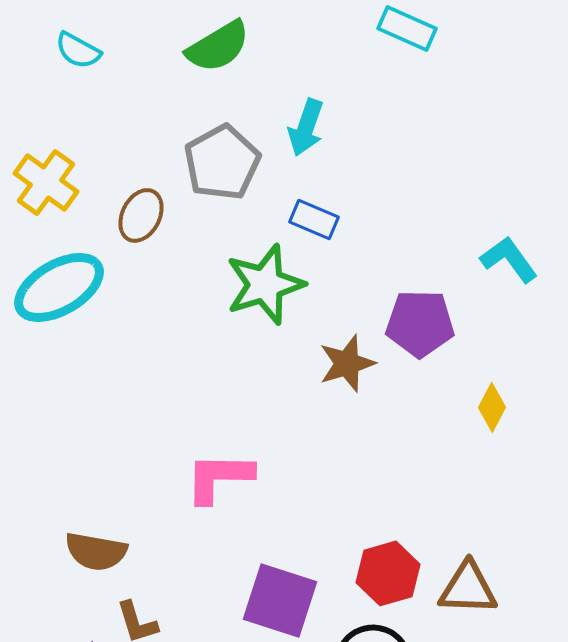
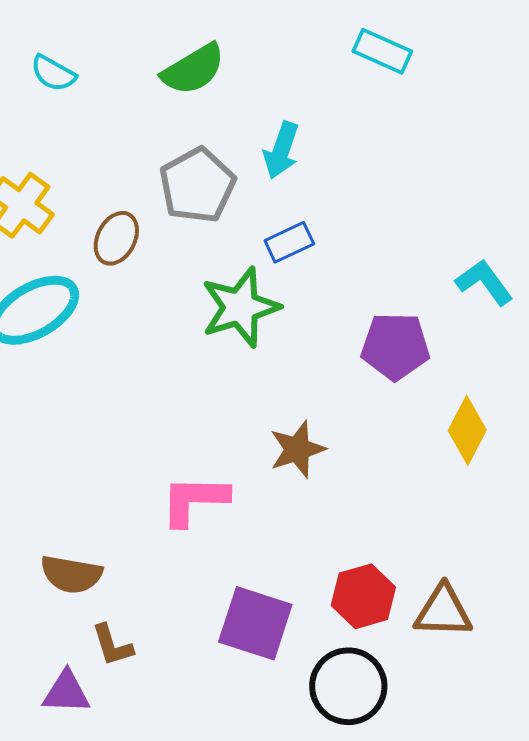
blue rectangle: (314, 219) -> (289, 242), turned -48
brown star: (347, 363) -> (297, 449), moved
yellow diamond: (492, 407) -> (467, 430), size x1.4

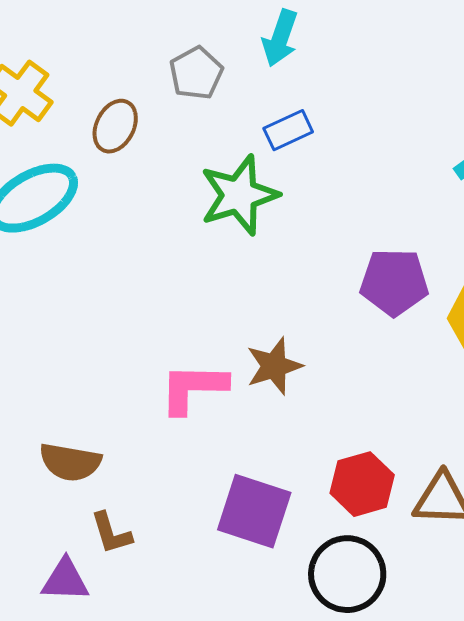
gray pentagon: (197, 185) -> (196, 73), size x0.7
purple pentagon: (395, 346) -> (394, 282), moved
brown star: (297, 449) -> (274, 366), moved

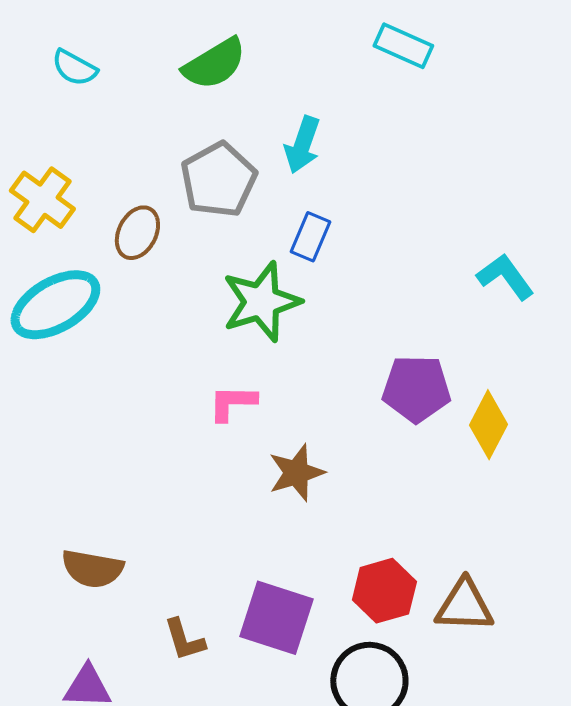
gray pentagon: (196, 73) -> (218, 180), size x1.4
blue rectangle: (288, 130) -> (310, 237), turned -42
pink L-shape: (193, 388) -> (232, 403), moved, size x0.7
brown L-shape: (111, 533) -> (184, 640), moved

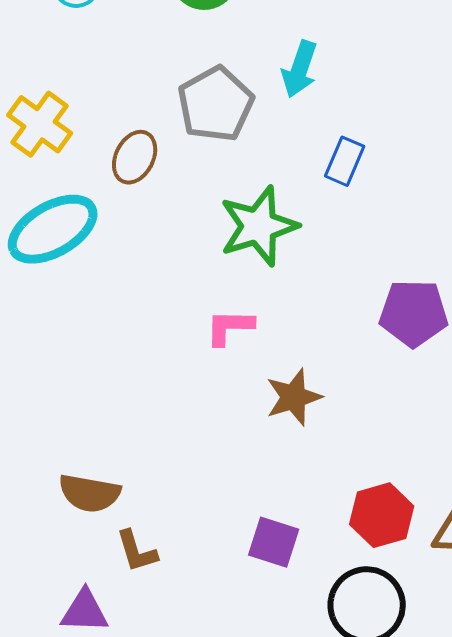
blue rectangle: (310, 237) -> (345, 161), moved
purple square: (276, 618) -> (274, 542), size x0.7
brown L-shape: (184, 640) -> (137, 551), moved

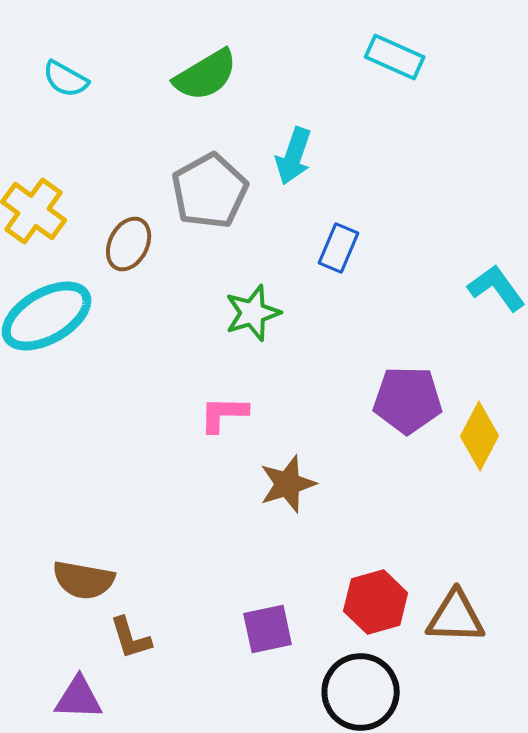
green star: (259, 226) -> (253, 313), size x0.7
purple square: (274, 542) -> (268, 629), turned -30

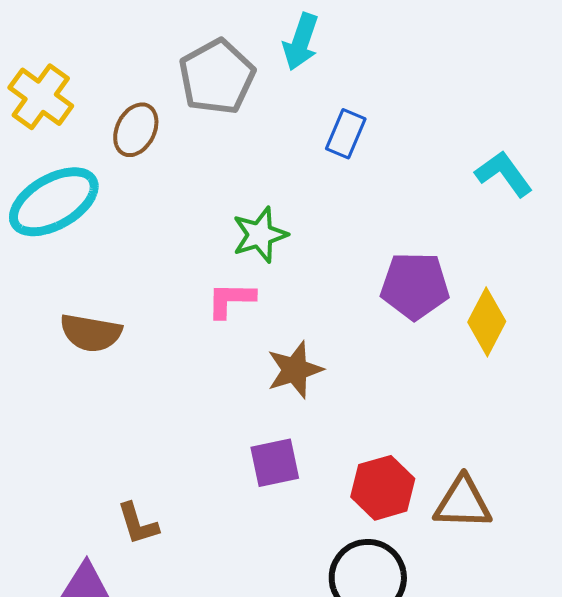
green star: (253, 313) -> (260, 235), moved
brown semicircle: (84, 580) -> (91, 333), moved
purple square: (268, 629) -> (275, 463), moved

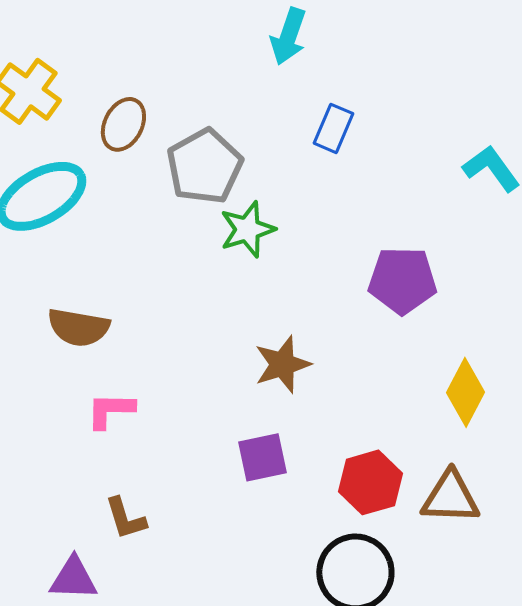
gray pentagon: (217, 77) -> (204, 166), moved
pink L-shape: (231, 300) -> (110, 410), moved
yellow diamond: (487, 322) -> (465, 392), moved

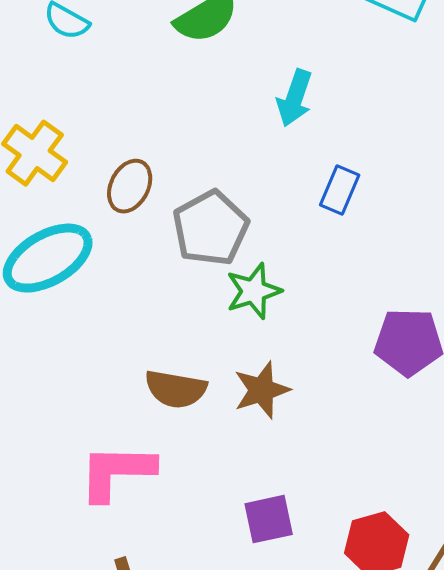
brown semicircle: (78, 327) -> (176, 389), moved
brown star: (282, 364) -> (262, 390), moved
pink L-shape: (110, 410) -> (117, 472), size x1.6

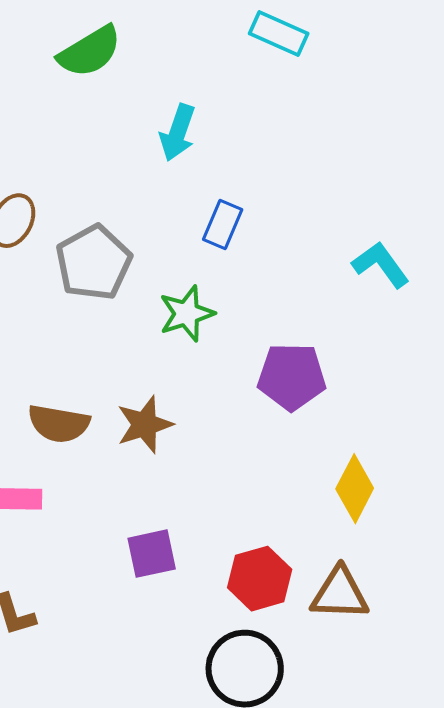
green star: (254, 291) -> (187, 314), moved

